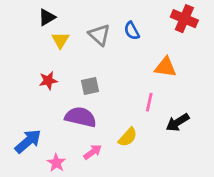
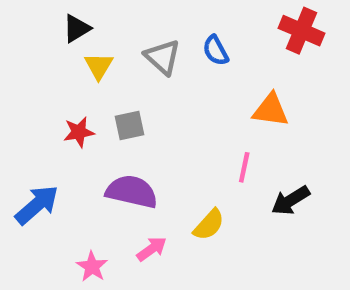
gray square: (90, 86) -> (130, 125), moved
blue arrow: (28, 141) -> (37, 205), moved

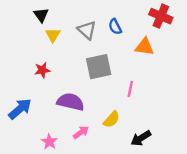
black triangle: (77, 28) -> (41, 15), turned -35
orange triangle: (271, 110) -> (144, 47), moved
gray square: (130, 125) -> (99, 67), moved, size x1.6
black arrow: (290, 200) -> (141, 138), moved

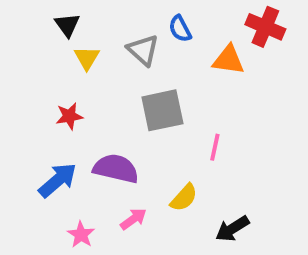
blue semicircle: (115, 27) -> (180, 29), moved
orange triangle: (144, 47) -> (228, 60), moved
blue arrow: (20, 109) -> (58, 180), moved

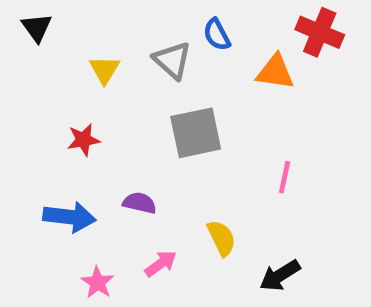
black triangle: (67, 25) -> (37, 28), moved
pink line: (215, 147) -> (285, 177), moved
purple semicircle: (116, 169) -> (140, 203), size x0.6
blue arrow: (58, 180) -> (69, 217), turned 48
yellow semicircle: (184, 198) -> (221, 238), turned -68

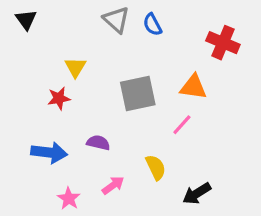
red cross: (320, 32) -> (223, 43), moved
gray triangle: (172, 60) -> (116, 20), moved
yellow triangle: (105, 70) -> (75, 67), moved
orange triangle: (275, 72) -> (193, 87), moved
pink line: (285, 177) -> (182, 125), moved, turned 30

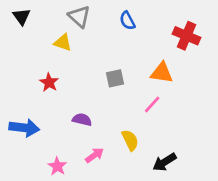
gray triangle: (116, 20) -> (79, 16), moved
yellow triangle: (75, 67) -> (63, 43), moved, turned -42
gray square: (138, 93) -> (115, 78), size x0.6
red star: (59, 98) -> (49, 82), turned -30
blue arrow: (49, 153) -> (24, 128), moved

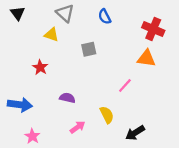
orange triangle: (162, 73) -> (146, 58), moved
gray square: (115, 78) -> (89, 49), moved
pink star: (57, 166) -> (32, 136), moved

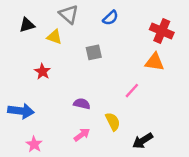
black triangle: (18, 13) -> (27, 25), moved, turned 49
blue semicircle: (105, 17) -> (110, 18), turned -105
purple semicircle: (67, 98) -> (82, 104), moved

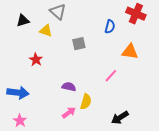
blue semicircle: (110, 18) -> (110, 27), moved, turned -32
red cross: (162, 31) -> (136, 14), moved
yellow semicircle: (113, 122) -> (86, 102), moved, turned 42
pink star: (34, 144) -> (20, 121), moved

